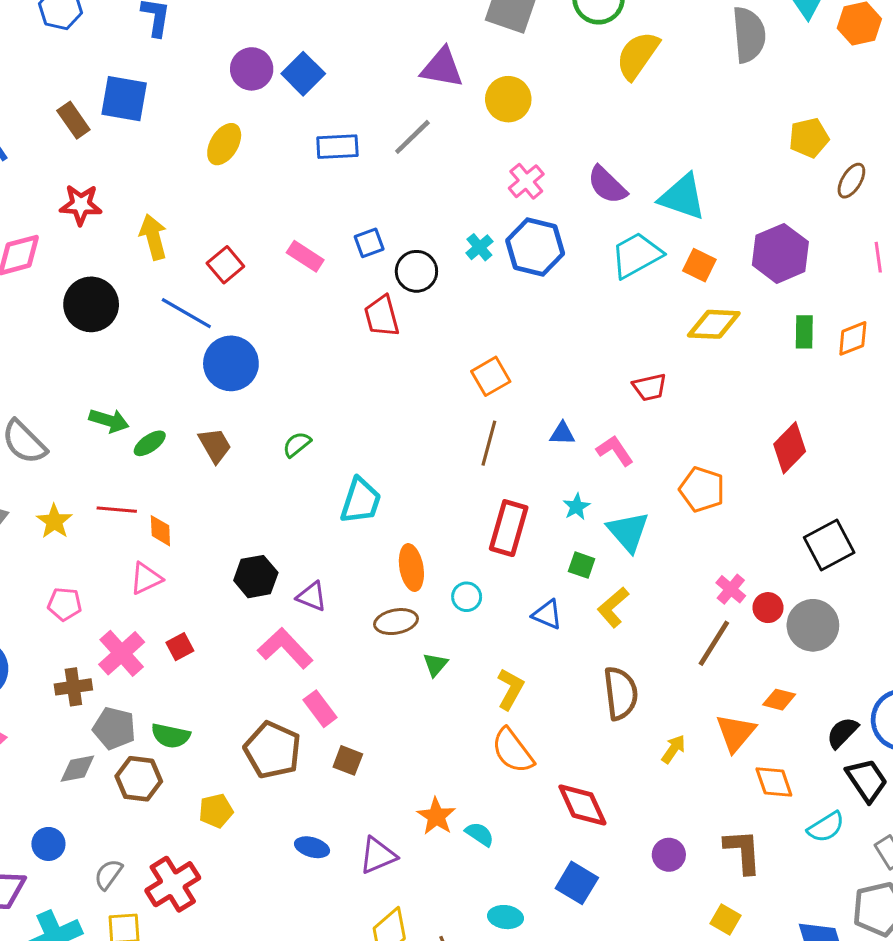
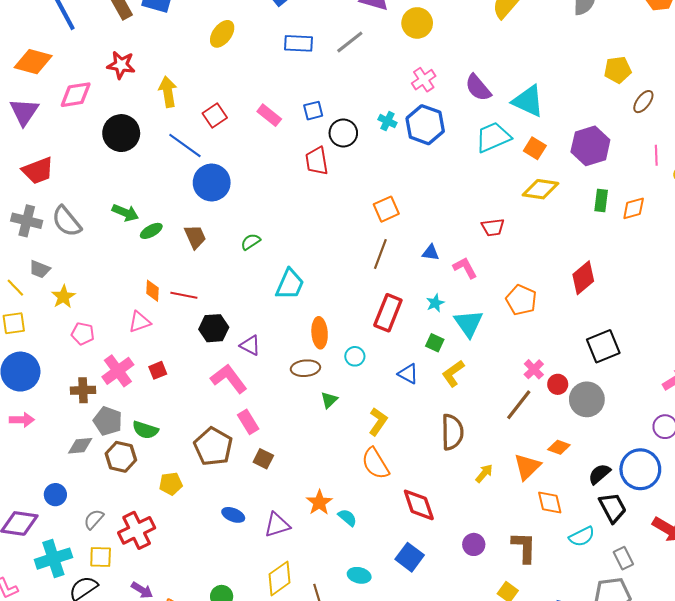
cyan cross: (479, 247) -> (387, 121), turned -30
red line: (117, 510) -> (184, 295), moved
yellow star: (54, 521) -> (63, 297), moved

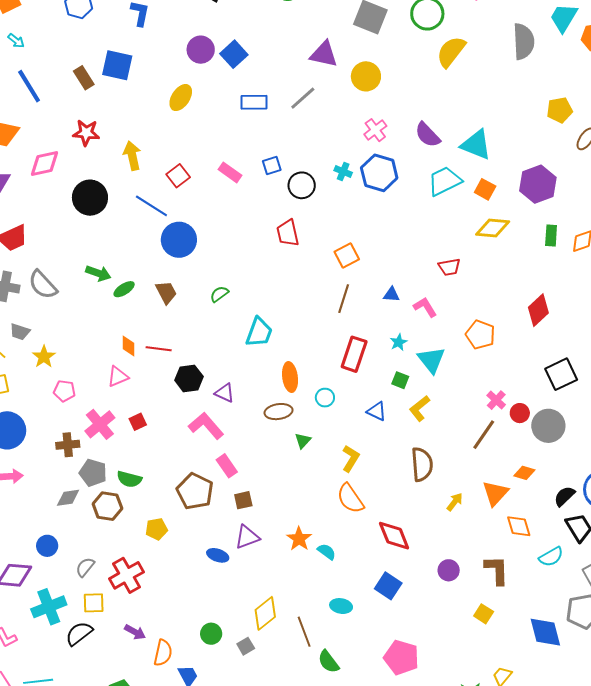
red trapezoid: (317, 161) -> (288, 233), moved
brown square: (263, 459) -> (243, 500), turned -36
purple triangle: (277, 525) -> (247, 537), moved

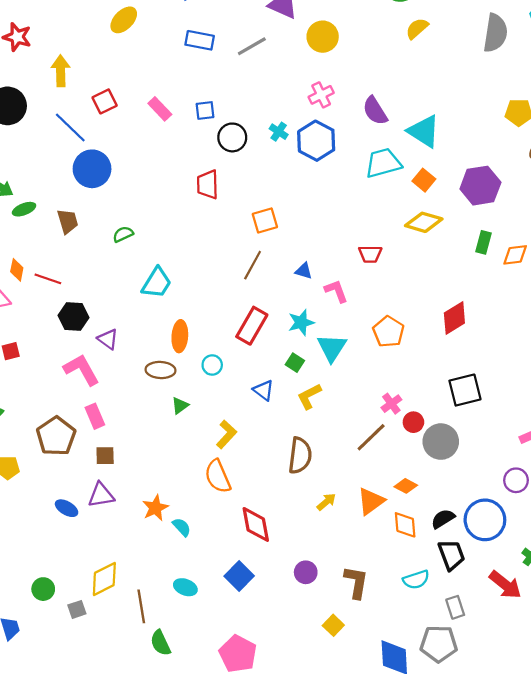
yellow semicircle: (451, 52) -> (417, 28), size x0.7
cyan star: (399, 342) -> (301, 322), size x1.4
orange diamond: (519, 526) -> (405, 525), moved

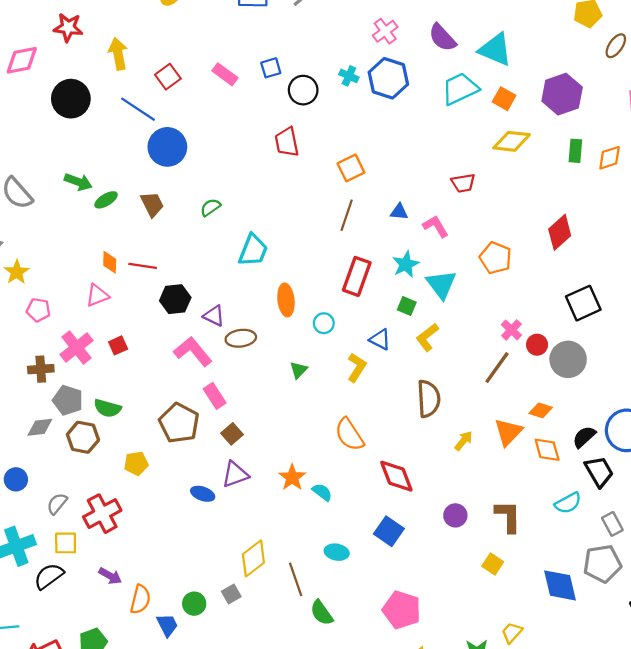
brown ellipse: (161, 370) -> (241, 338), moved
yellow L-shape: (226, 434) -> (357, 367), moved
brown square: (105, 456) -> (232, 434), turned -30
green circle: (43, 589) -> (194, 604), moved

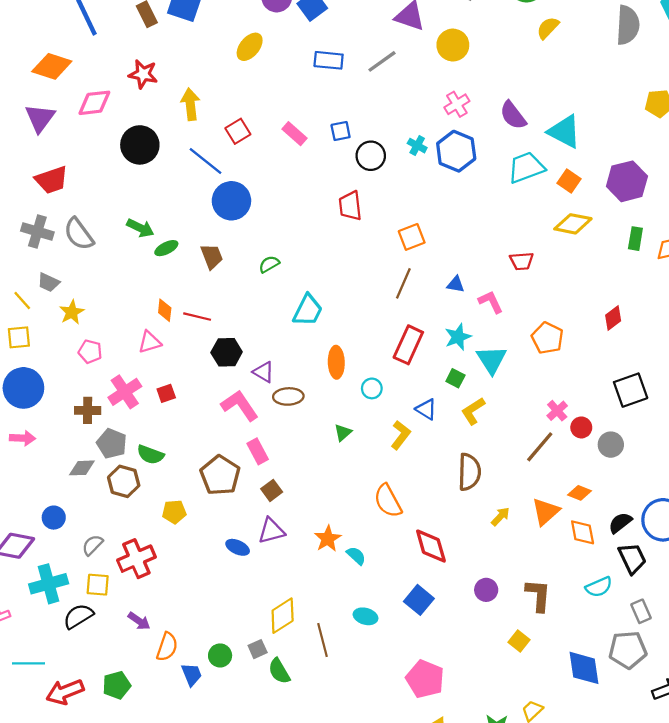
red diamond: (560, 232) -> (613, 318), size x0.7
gray circle: (568, 359) -> (611, 445), size x0.7
green semicircle: (322, 613) -> (279, 671), moved

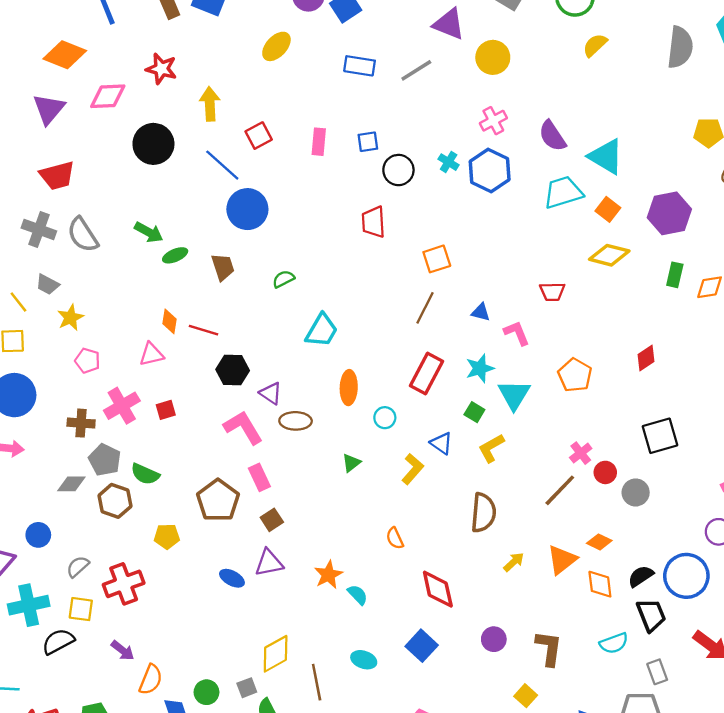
pink rectangle: (295, 134) -> (319, 142), turned 50
orange semicircle: (388, 501) -> (395, 538), size x0.6

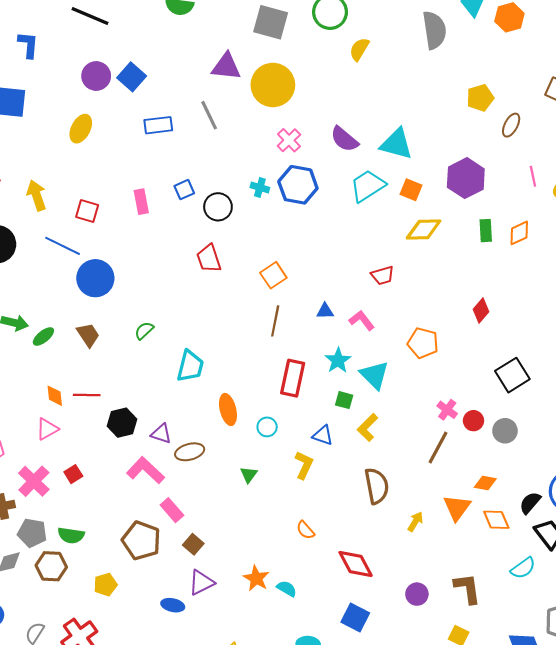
yellow circle: (493, 57) -> (273, 85), size x1.4
gray line: (416, 70) -> (209, 115), turned -68
red square: (259, 136) -> (87, 211), turned -30

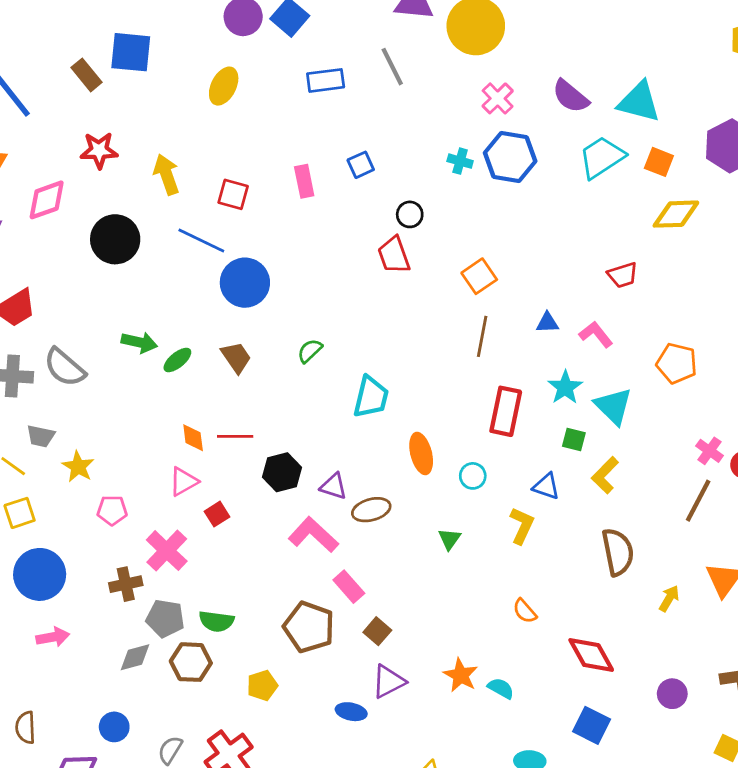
black circle: (218, 207) -> (410, 214), moved, size x0.7
red square: (73, 474) -> (217, 514), moved

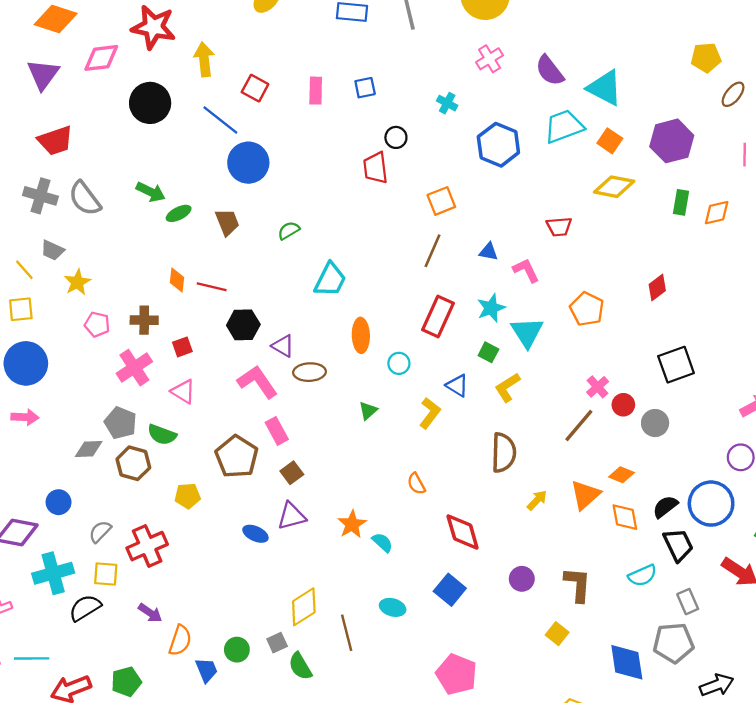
red star: (99, 150) -> (153, 27), size x1.4
blue hexagon: (510, 157) -> (498, 145), moved
pink triangle: (183, 482) -> (183, 391), moved, turned 48
brown cross: (126, 584) -> (144, 320), moved

